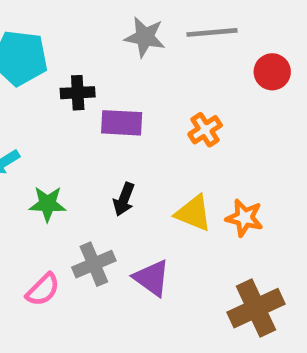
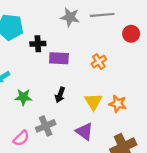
yellow triangle: (193, 213) -> (93, 102), turned 36
purple triangle: (152, 278) -> (84, 131), moved

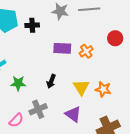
red circle: (131, 34) -> (115, 38), moved
black cross: (38, 44) -> (32, 25), moved
purple rectangle: (59, 58) -> (62, 48), moved

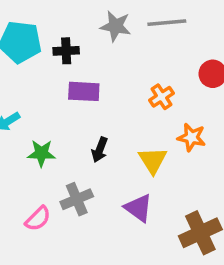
purple rectangle: (62, 48) -> (84, 91), moved
orange star: (103, 89) -> (192, 137), moved

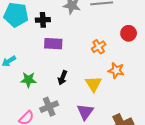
purple triangle: (139, 208) -> (85, 112), turned 30

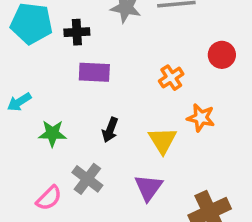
gray cross: (49, 107) -> (87, 179), turned -30

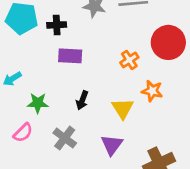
red circle: (222, 55) -> (168, 42), size x1.6
pink semicircle: (49, 198) -> (23, 133), moved

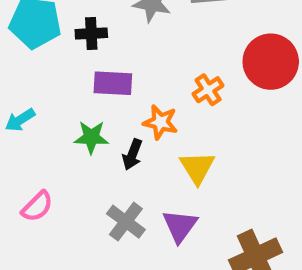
orange star: (152, 91) -> (160, 122), moved
green star: (38, 103) -> (91, 137), moved
gray cross: (65, 138) -> (126, 222), moved

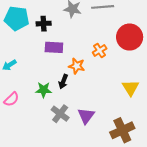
green star: (91, 137) -> (44, 90), moved
yellow triangle: (197, 168) -> (131, 88), moved
pink semicircle: (37, 206) -> (11, 99), moved

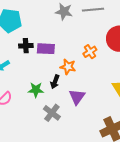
black cross: (44, 24) -> (26, 46), moved
purple triangle: (86, 116) -> (77, 97), moved

